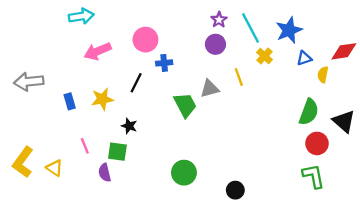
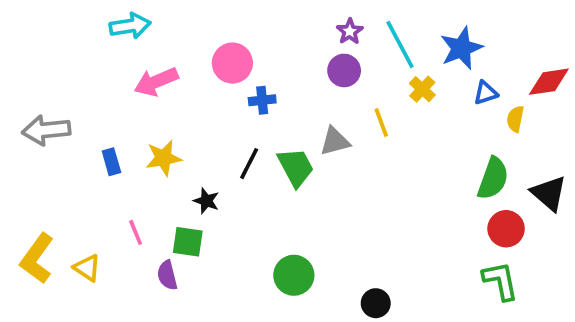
black line: (136, 83) -> (249, 164), moved

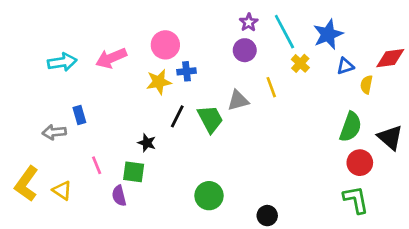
cyan arrow: (130, 26) -> (62, 62), moved
gray arrow: (46, 130) -> (54, 132), moved, size x0.7
yellow star: (164, 158) -> (159, 82), moved

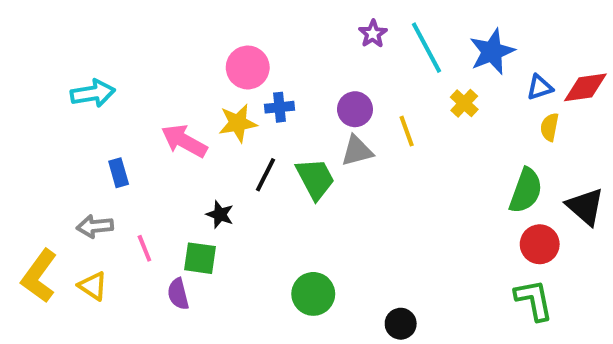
purple circle: (245, 50) -> (355, 109), moved
pink arrow: (111, 58) -> (184, 141), moved, turned 52
yellow cross: (300, 63) -> (464, 103), moved
blue triangle: (345, 66) -> (540, 87), moved
gray arrow: (54, 132) -> (95, 226), moved

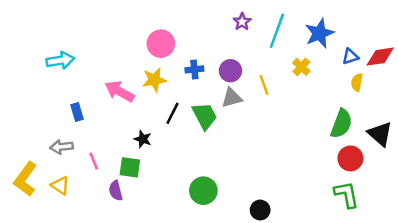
cyan line: (426, 48) -> (277, 31), turned 48
blue cross: (279, 107) -> (194, 69), moved

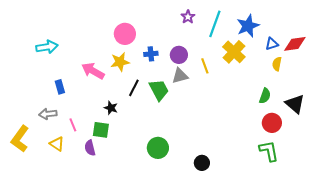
yellow cross: (301, 67) -> (234, 52), size x1.6
green semicircle: (341, 124) -> (265, 96), size x0.7
yellow triangle: (60, 186) -> (57, 144), moved

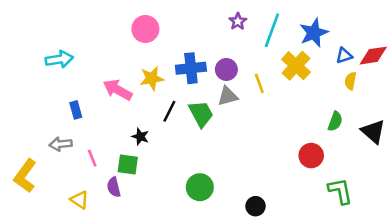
pink circle: (125, 34) -> (145, 29), moved
blue cross: (151, 54) -> (191, 68), size x1.6
red circle: (272, 123) -> (311, 156), moved
yellow triangle: (57, 144) -> (80, 200), moved

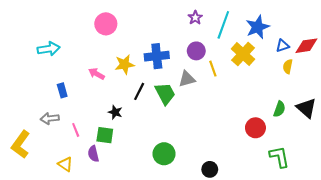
pink circle: (145, 29) -> (106, 24), moved
purple circle: (226, 69) -> (196, 51), moved
pink arrow: (118, 90) -> (96, 74), size x0.7
green semicircle: (335, 121) -> (279, 109), moved

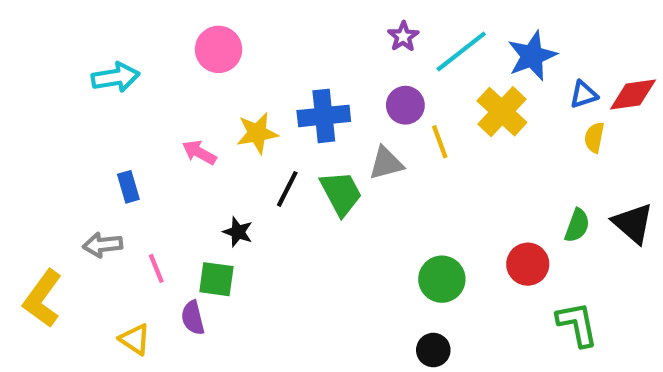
cyan line: (223, 25) -> (461, 52), turned 32
cyan arrow: (49, 49) -> (115, 77), moved
green circle: (164, 154) -> (442, 279), moved

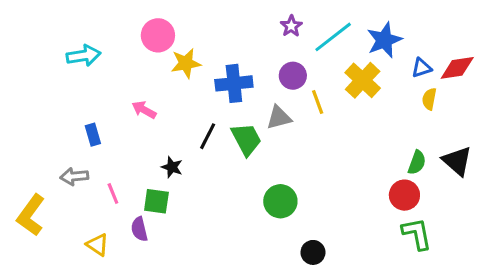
yellow star: (257, 133) -> (186, 63), moved
red circle: (528, 264) -> (404, 195), moved
green circle: (442, 279) -> (280, 201), moved

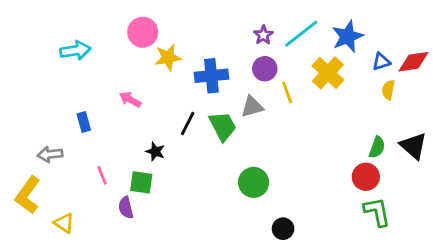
purple star: (291, 26) -> (263, 35), moved
gray arrow: (74, 176) -> (50, 154), moved
yellow triangle: (97, 245) -> (64, 223), moved

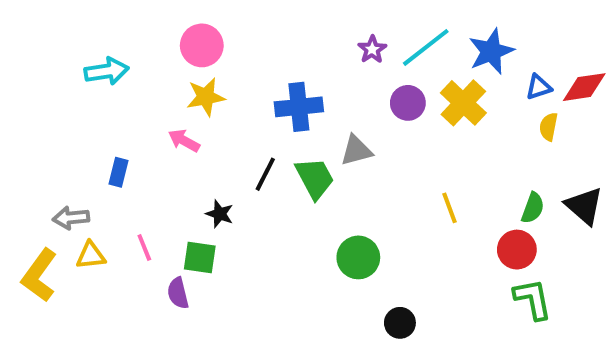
yellow star: (168, 57) -> (206, 97), moved
purple circle: (265, 69) -> (408, 103), moved
yellow line: (287, 93) -> (449, 208), moved
blue rectangle: (84, 122) -> (119, 172), turned 30
yellow triangle: (64, 223) -> (91, 255), moved, turned -40

